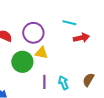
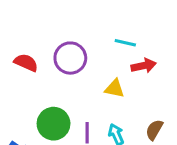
yellow triangle: (41, 53) -> (115, 89), moved
green circle: (22, 62) -> (54, 124), moved

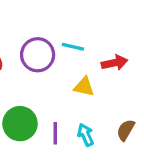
cyan line: (125, 43) -> (73, 47), moved

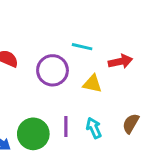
purple circle: (38, 55) -> (52, 70), moved
green circle: (20, 124) -> (33, 134), moved

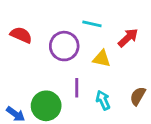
red arrow: (120, 61) -> (128, 38), turned -30
purple line: (66, 126) -> (77, 88), moved

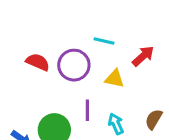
red semicircle: (21, 35) -> (38, 62), moved

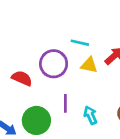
red semicircle: (38, 62) -> (22, 78), moved
yellow triangle: (115, 79) -> (89, 65), moved

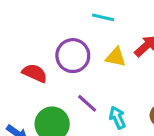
cyan line: (80, 43) -> (103, 17), moved
purple line: (65, 103) -> (87, 103), turned -48

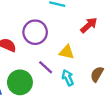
yellow triangle: (116, 57) -> (67, 52), moved

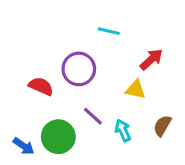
yellow triangle: (67, 52) -> (136, 89), moved

